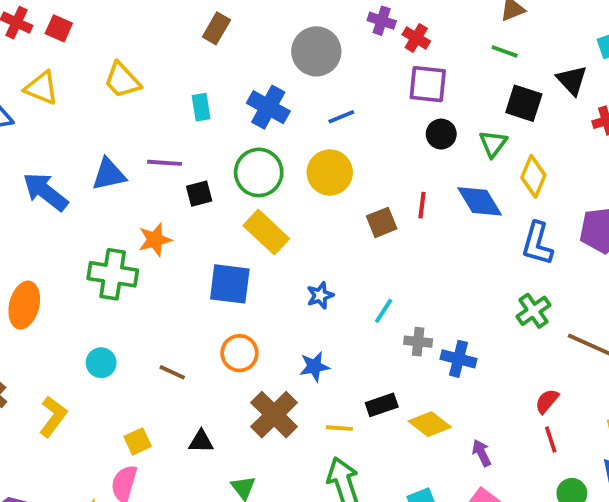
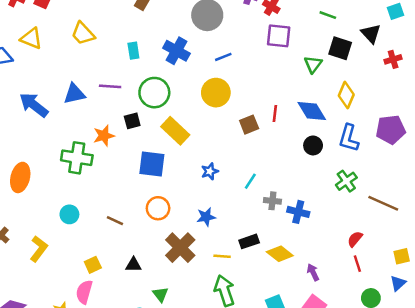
black circle: (441, 134) -> (313, 145), moved
green triangle: (493, 144) -> (313, 64), moved
green circle: (259, 172) -> (154, 93), moved
black square: (199, 194) -> (132, 121), moved

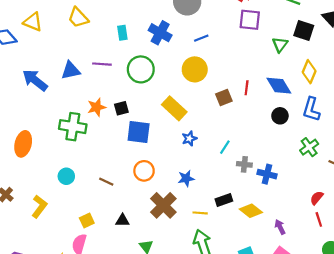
black square: (132, 121) -> (121, 108), moved
yellow rectangle: (175, 131) -> (174, 108), moved

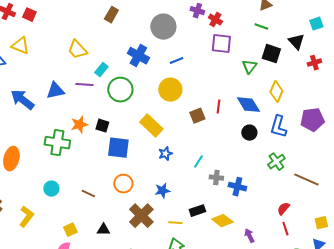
yellow trapezoid: (78, 18) -> (77, 50), moved
cyan rectangle: (122, 33) -> (101, 70), moved, turned 48
black square: (121, 108) -> (102, 126), turned 32

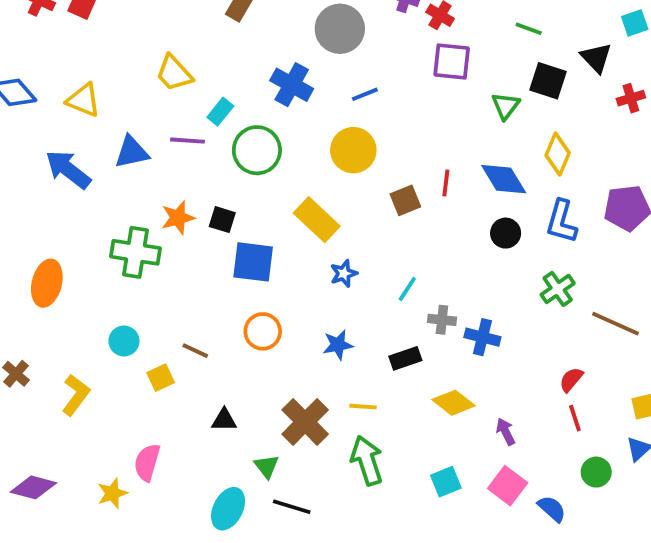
yellow triangle: (20, 46) -> (83, 100), moved
black rectangle: (197, 211) -> (405, 358), moved
brown cross: (141, 216) -> (305, 422), moved
yellow square: (70, 230) -> (161, 378), moved

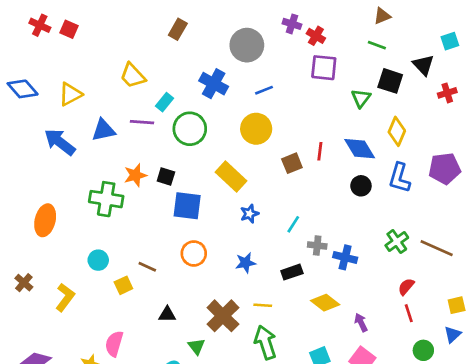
yellow triangle: (83, 100) -> (70, 94), turned -50
green cross: (558, 289) -> (397, 242), moved

